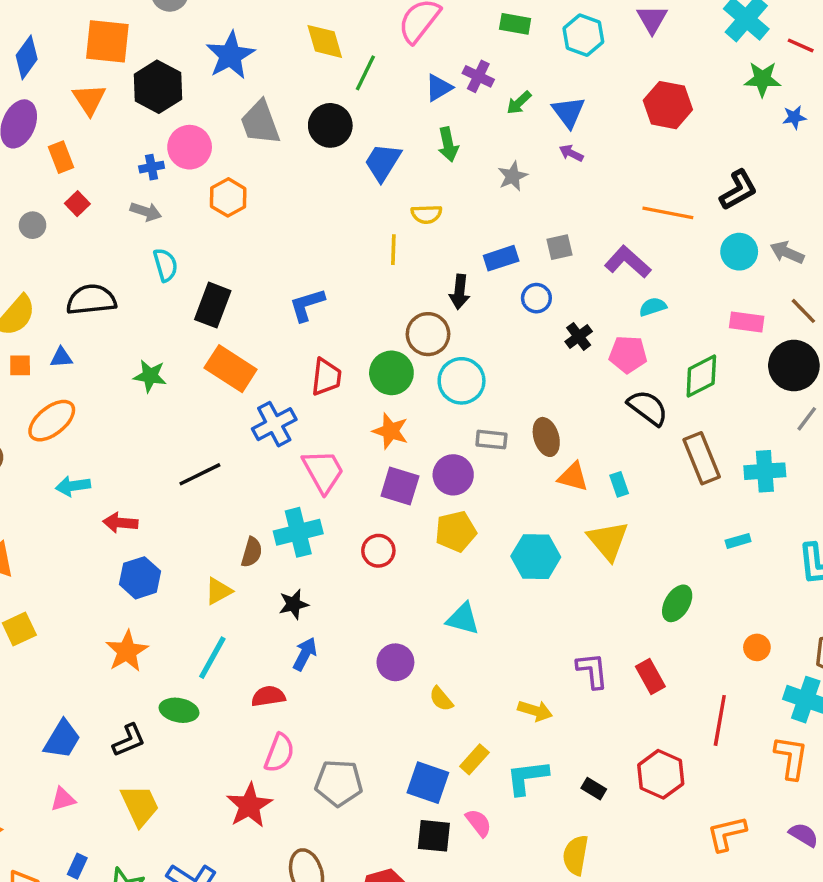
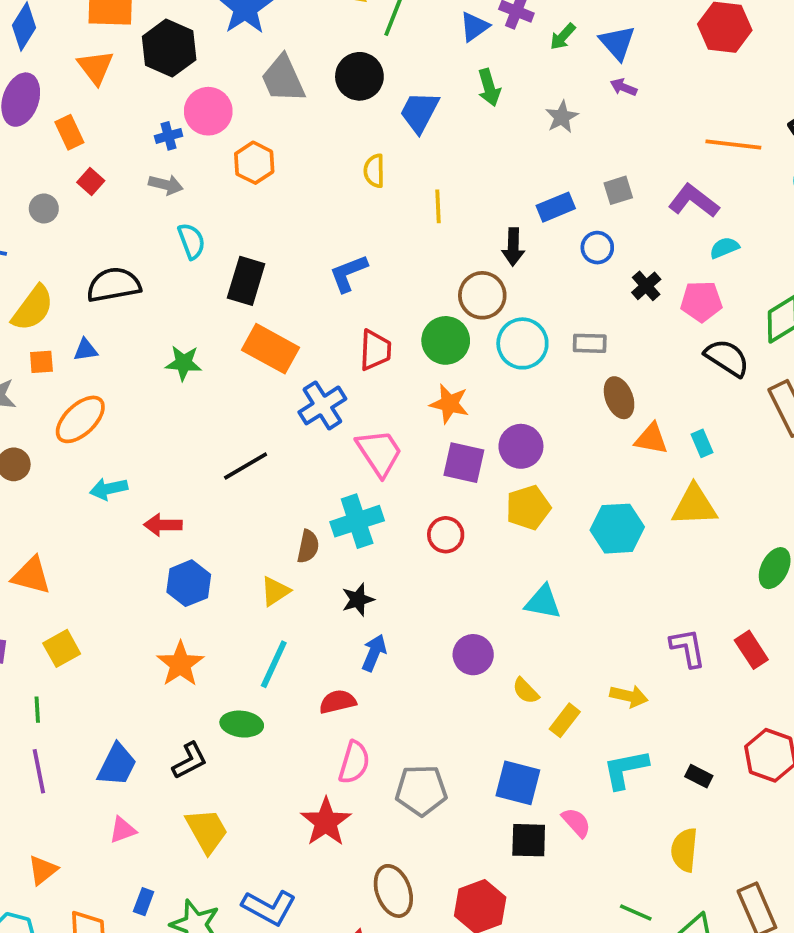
yellow semicircle: (426, 214) -> (374, 171), moved, turned 96
gray rectangle: (491, 440) -> (590, 343), moved
yellow triangle: (608, 541) -> (694, 505), turned -48
yellow rectangle: (474, 759) -> (565, 720), moved

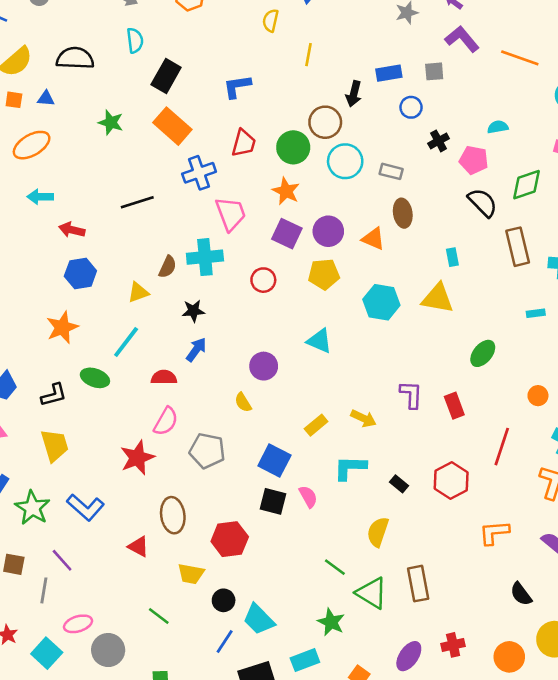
purple L-shape: (694, 201) -> (462, 39), moved
orange triangle: (651, 439) -> (373, 239), moved
yellow semicircle: (526, 691) -> (243, 402), moved

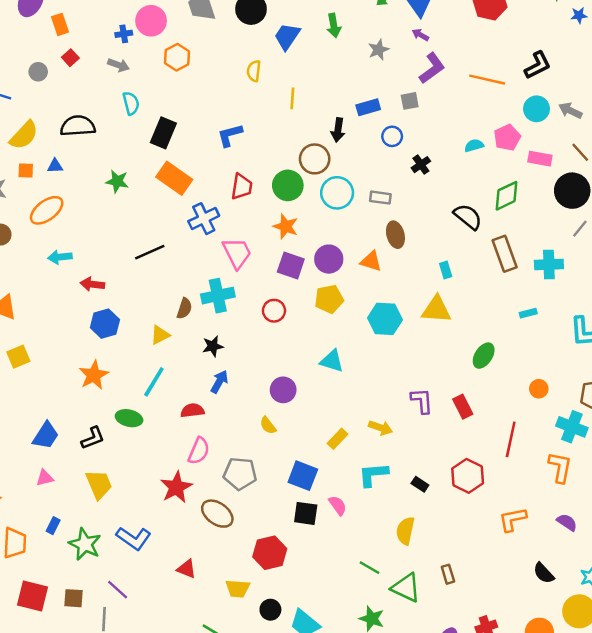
purple L-shape: (462, 39) -> (432, 68), turned 100
pink pentagon: (474, 160) -> (507, 138), moved, turned -30
brown ellipse: (173, 515) -> (217, 514), moved, turned -40
brown rectangle: (418, 584) -> (448, 574), size x0.6

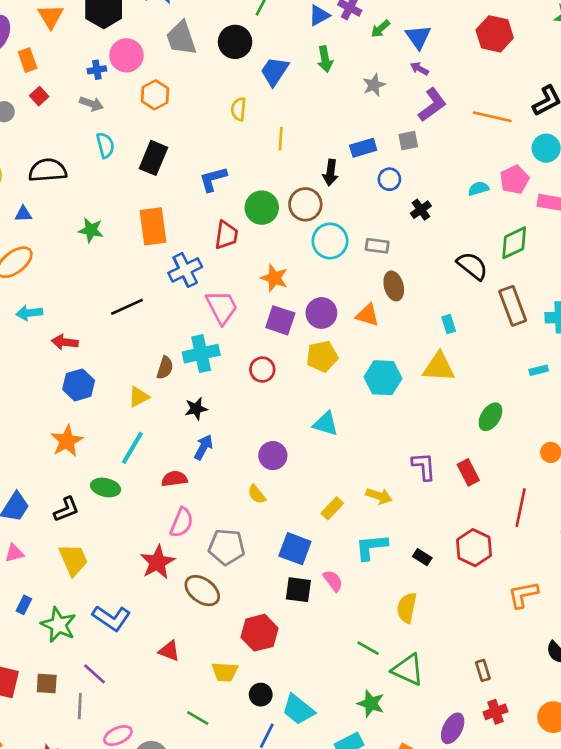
black rectangle: (163, 133) -> (153, 158), moved
orange rectangle: (174, 178) -> (153, 226), turned 48
green circle: (288, 185) -> (262, 208), moved
brown rectangle: (448, 574) -> (483, 670), moved

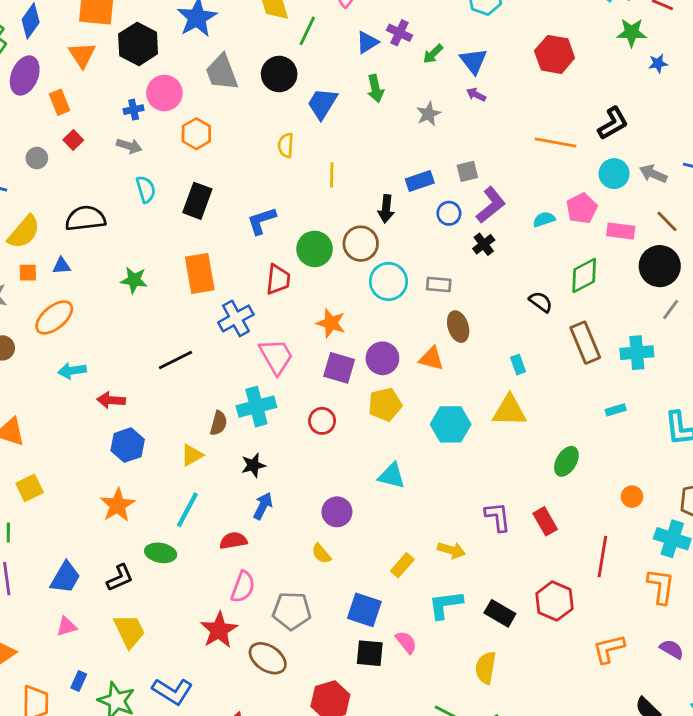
purple L-shape: (432, 105) -> (491, 205), moved
black semicircle: (472, 266) -> (541, 302), size x0.7
black rectangle: (422, 557) -> (500, 613), size x1.5

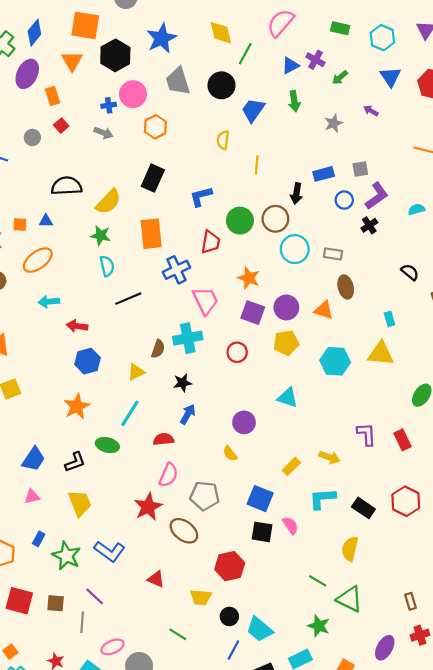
blue triangle: (473, 61) -> (390, 77), moved
cyan semicircle: (146, 189) -> (107, 266), moved
yellow semicircle: (24, 232) -> (108, 202), moved

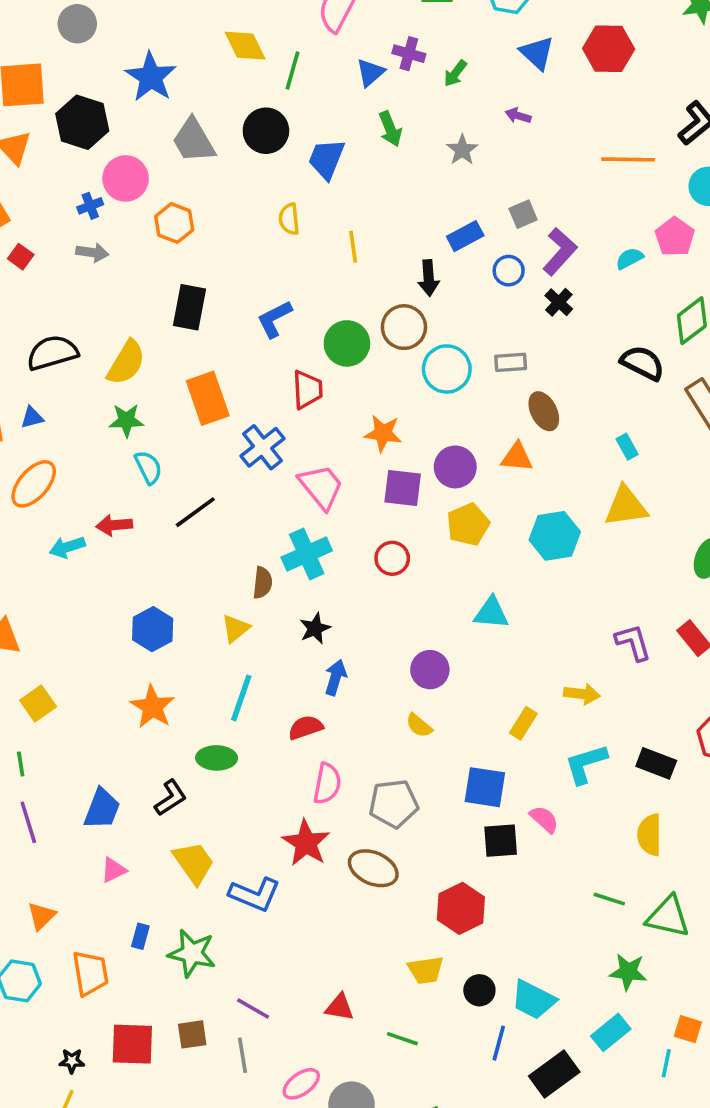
black semicircle: (410, 272) -> (643, 363), size x1.4
red arrow: (77, 326) -> (114, 525), moved
blue L-shape: (110, 551) -> (255, 894), moved
red triangle: (156, 579) -> (340, 1007), moved

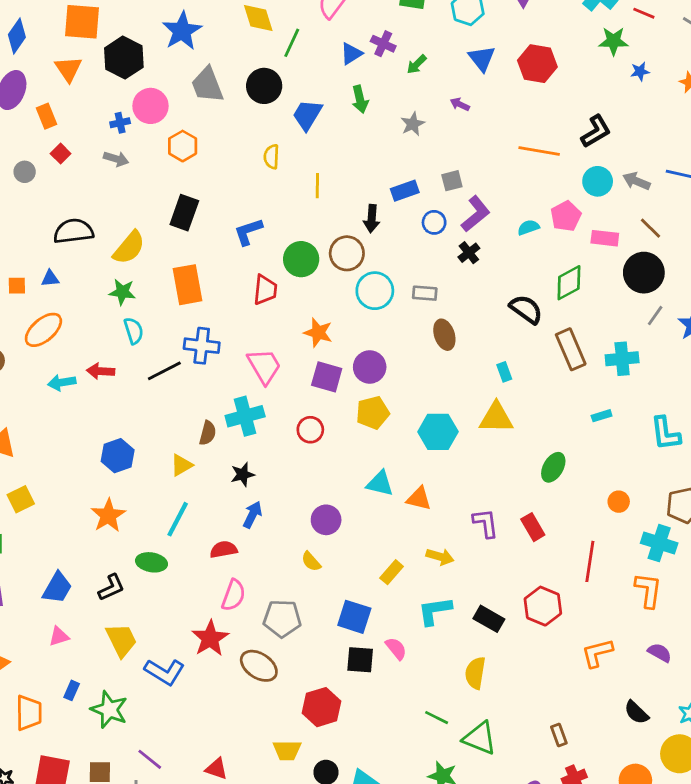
blue cross: (262, 447) -> (202, 346), moved, turned 36
orange triangle: (517, 457) -> (419, 499), moved

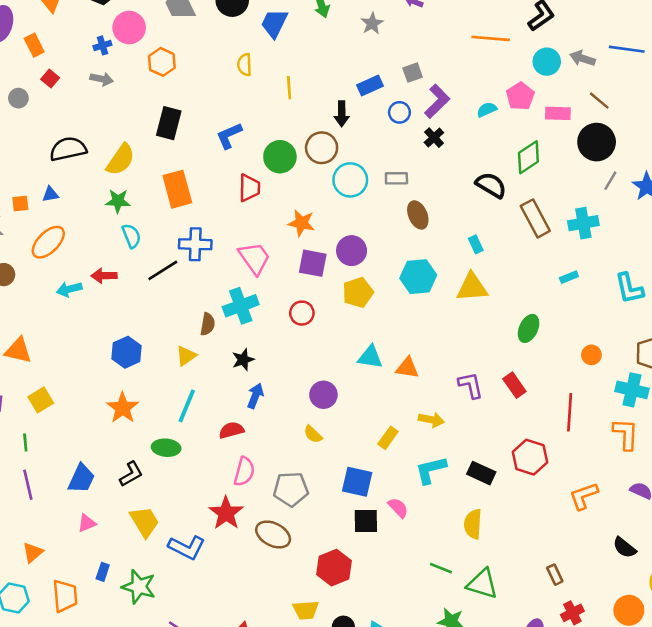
cyan hexagon: (438, 432) -> (418, 277), moved

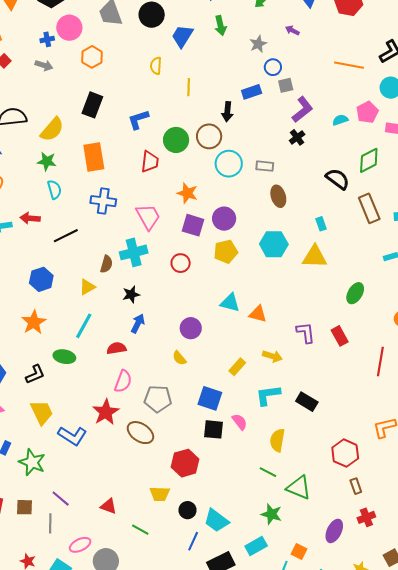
blue circle: (399, 112) -> (273, 67), moved
black line: (163, 270) -> (66, 236), moved
red hexagon: (530, 457) -> (345, 453), moved
yellow semicircle: (473, 524) -> (277, 440), moved

